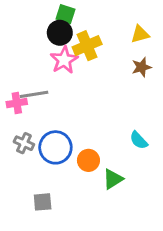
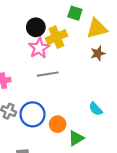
green square: (66, 14) -> (75, 13), moved
yellow triangle: (140, 34) -> (97, 28), size x1.5
gray line: (34, 94) -> (48, 74), moved

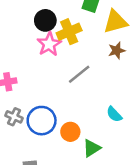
gray line: (48, 74) -> (79, 74), moved, turned -30

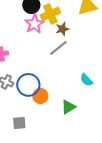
brown star: (117, 50) -> (62, 29), moved
orange circle: (70, 132) -> (40, 96), moved

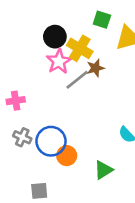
yellow cross: (50, 14) -> (80, 48), turned -36
gray line: (58, 48) -> (77, 80), moved

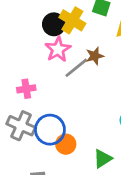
yellow cross: (80, 48) -> (72, 20), moved
pink cross: (16, 101) -> (26, 89), moved
gray cross: (22, 137) -> (21, 126), size x1.5

